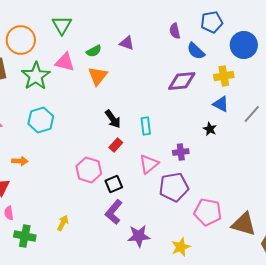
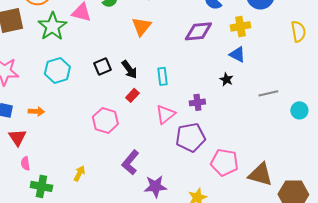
orange triangle: (98, 76) -> (141, 26), moved
gray line: (252, 114) -> (268, 93), moved, turned 36
black square: (114, 184) -> (102, 66), moved

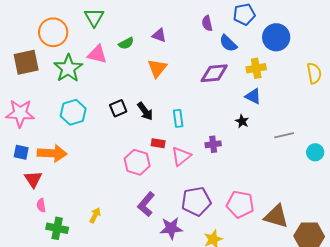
red rectangle: (132, 95) -> (158, 143), moved, turned 56
orange arrow: (36, 111) -> (52, 153), size x1.8
pink hexagon: (105, 120) -> (137, 162), moved
purple pentagon: (190, 137) -> (196, 201), moved

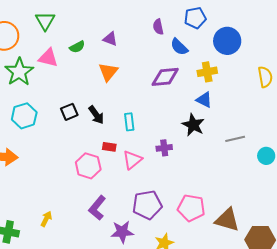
black star: (242, 121) -> (193, 125), size x1.6

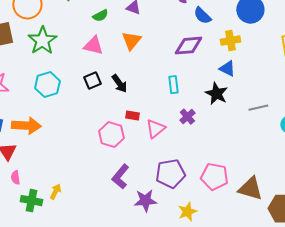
pink triangle: (48, 58) -> (93, 46), moved
cyan rectangle: (129, 122) -> (173, 85), moved
purple cross: (164, 148) -> (187, 117), turned -35
yellow arrow: (46, 219) -> (55, 192), moved

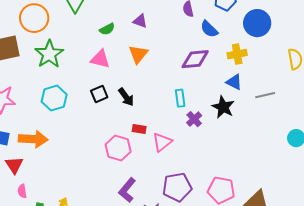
gray line: (258, 108) -> (265, 95), moved
purple cross: (187, 117) -> (194, 119), moved

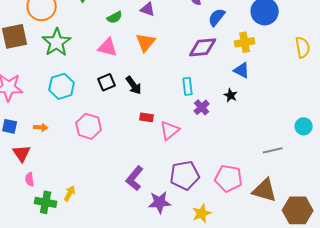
blue semicircle: (209, 29) -> (217, 17), turned 84
gray line: (265, 95) -> (273, 150), moved
black star: (223, 107) -> (231, 95), size x0.6
orange arrow: (33, 139) -> (41, 127), size x0.5
pink hexagon: (118, 148) -> (89, 126), moved

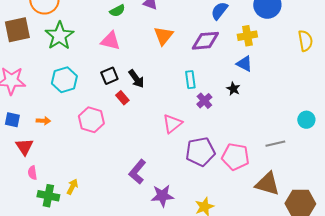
orange triangle: (146, 42) -> (163, 36), moved
red rectangle: (147, 117) -> (122, 98), moved, turned 40
purple pentagon: (185, 175) -> (200, 152), moved
pink pentagon: (229, 178) -> (235, 157), moved

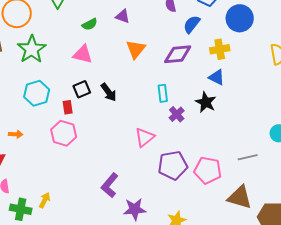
black star: (233, 89) -> (206, 102), size x1.5
red rectangle: (122, 98) -> (68, 107), moved, turned 32

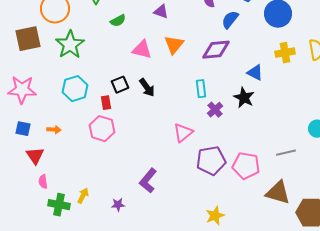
green semicircle: (90, 24) -> (118, 21), moved
yellow cross: (220, 49) -> (285, 53), moved
pink triangle: (83, 54) -> (142, 50), moved
purple star: (135, 209) -> (118, 205), moved, size x0.6

